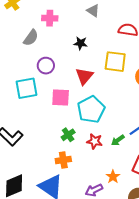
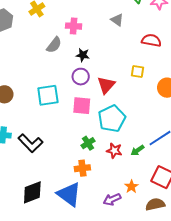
black star: (81, 43) -> (83, 55), moved
yellow square: (115, 62) -> (138, 72), size x0.6
purple circle: (46, 66) -> (81, 77), moved

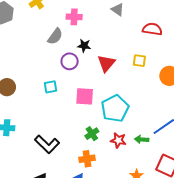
purple circle: (81, 77) -> (70, 61), moved
red triangle: (106, 85) -> (106, 63), moved
cyan square: (48, 95) -> (51, 87), size x0.6
black L-shape: (30, 143) -> (47, 144), moved
green arrow: (137, 150) -> (142, 139), turned 40

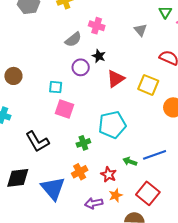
yellow square: (139, 61) -> (148, 85), size x1.5
pink square: (85, 96) -> (65, 109), moved
red star: (118, 140) -> (108, 175), moved
orange cross: (87, 159) -> (80, 172), moved, turned -35

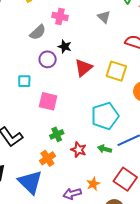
pink square: (65, 109) -> (48, 101), moved
cyan pentagon: (112, 125) -> (105, 116), moved
orange cross: (80, 172) -> (47, 158), moved
red star: (108, 175) -> (79, 150), moved

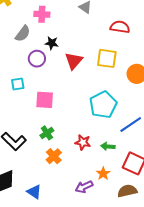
green cross: (57, 134) -> (47, 133), moved
green arrow: (105, 149) -> (108, 146), moved
blue triangle: (30, 182) -> (34, 192), moved, size x0.6

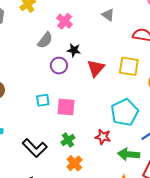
pink cross: (42, 14) -> (65, 21), turned 35
cyan square: (18, 84) -> (43, 100), moved
red star: (83, 142) -> (103, 137), moved
green arrow: (108, 146) -> (129, 154), size x1.5

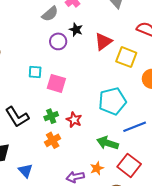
red triangle: (96, 68) -> (103, 41), moved
red star: (103, 137) -> (74, 120), moved

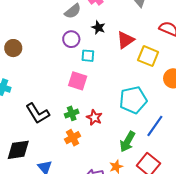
purple circle: (58, 41) -> (71, 39), moved
cyan square: (35, 72) -> (88, 56), moved
blue line: (135, 127) -> (155, 126), turned -35
green arrow: (108, 143) -> (127, 142), turned -80

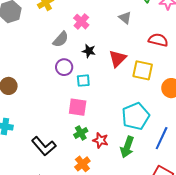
green cross: (72, 113) -> (81, 133), moved
green arrow: (127, 142) -> (127, 147), moved

